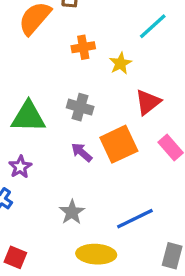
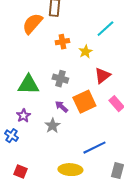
gray star: (72, 212) -> (52, 126), moved

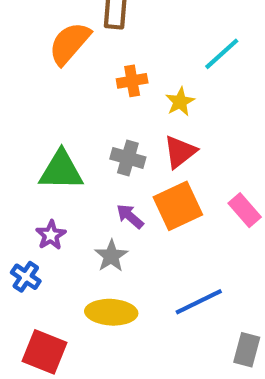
red triangle: (102, 76) -> (180, 152), moved
yellow ellipse: (70, 170) -> (111, 312), moved
red square: (20, 172) -> (45, 352), size x1.5

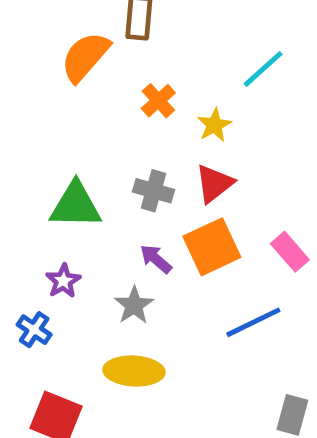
orange cross: (132, 81) -> (158, 101), turned -32
blue line: (199, 302) -> (253, 322), moved

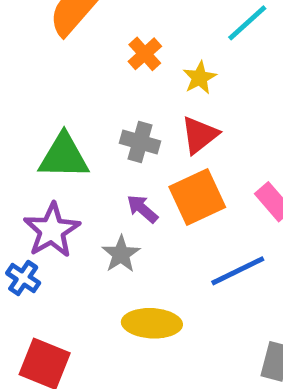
purple star: (63, 281) -> (52, 230), size x1.6
yellow ellipse: (134, 371) -> (152, 323), moved

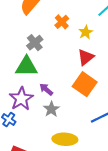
gray cross: (140, 142) -> (35, 43), moved, turned 35
orange square: (197, 197) -> (85, 84), turned -30
purple arrow: (142, 209) -> (46, 89), moved

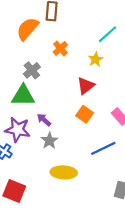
yellow star: (86, 32) -> (96, 59), moved
orange square: (85, 84) -> (85, 114), size x0.7
purple star: (21, 99) -> (18, 130), turned -30

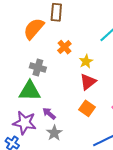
yellow star: (96, 59) -> (86, 61), moved
gray cross: (32, 70) -> (38, 67), turned -35

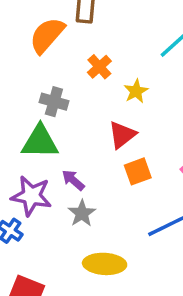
red triangle: (88, 82) -> (122, 135), moved
orange square: (87, 108) -> (138, 171), turned 35

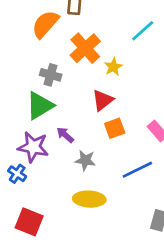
orange cross: (99, 67) -> (85, 48), size x1.6
green triangle: (40, 142) -> (40, 106), turned -32
gray star: (82, 213) -> (85, 160), moved, turned -30

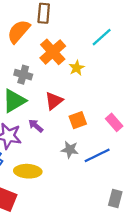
red triangle: (103, 100) -> (54, 101), moved
gray star: (85, 160) -> (70, 150), moved
yellow ellipse: (89, 199) -> (28, 171), moved

